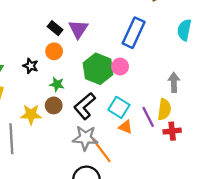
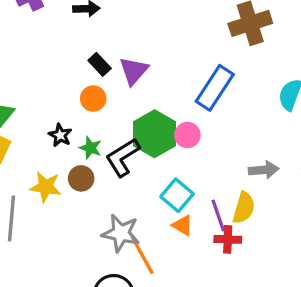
black star: (31, 66) -> (60, 135), moved
gray arrow: (174, 82) -> (264, 170), turned 78
black L-shape: (85, 106) -> (123, 157), moved
red cross: (172, 131) -> (228, 239), moved

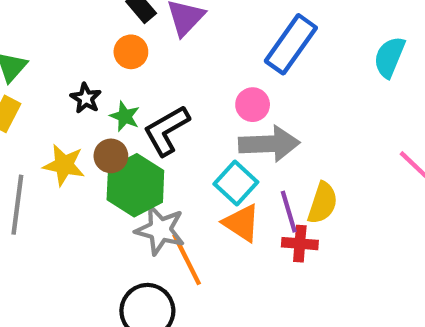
green hexagon: (154, 134) -> (135, 185), moved
gray arrow: (264, 170) -> (269, 144), moved, size x1.5
orange triangle: (183, 225) -> (242, 223), size x1.4

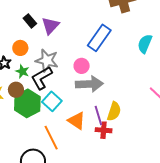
orange circle: (131, 52) -> (20, 48), moved
cyan square: (236, 183) -> (52, 101), moved
gray star: (160, 230) -> (47, 60), moved

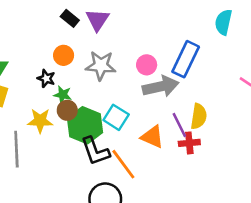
blue rectangle: (99, 38) -> (186, 59), moved
green star: (22, 71) -> (63, 95), moved
black L-shape: (42, 78) -> (95, 151), moved, turned -70

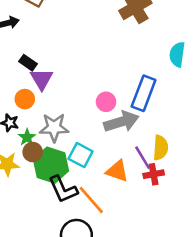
purple triangle: (97, 20) -> (42, 79), moved
gray star: (101, 66) -> (54, 128), moved
green star: (63, 95) -> (27, 137), turned 30

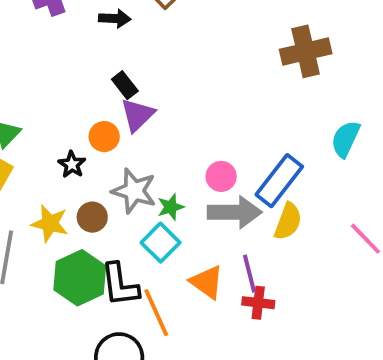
green star: (27, 137) -> (171, 207), moved
yellow semicircle: (161, 148) -> (288, 221), moved
green hexagon: (51, 165) -> (80, 278), moved

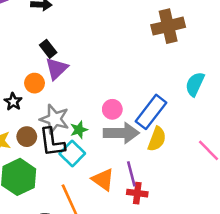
black L-shape: (120, 285) -> (52, 142), moved

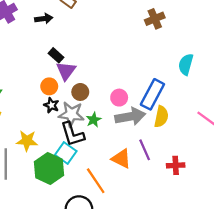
brown cross: (168, 26) -> (155, 19), size x0.7
black star: (13, 102) -> (51, 105), moved
brown circle: (27, 137) -> (80, 92), moved
cyan square: (72, 153) -> (66, 153), moved
red cross: (137, 193) -> (176, 165), moved

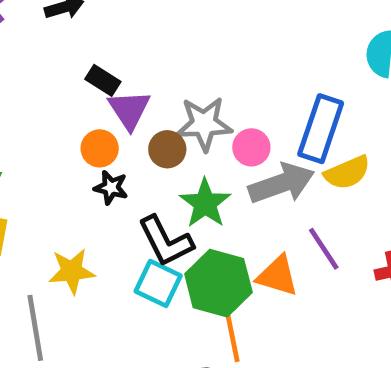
gray star: (71, 114) -> (204, 124), moved
yellow semicircle: (161, 117) -> (347, 173), turned 65
green star: (94, 120) -> (205, 203), size x1.5
green hexagon: (49, 169) -> (218, 283), moved
orange line: (96, 181) -> (231, 332), turned 32

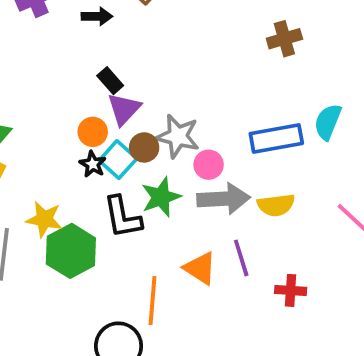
blue rectangle: (321, 129) -> (276, 139), moved, turned 45
cyan square: (158, 283) -> (118, 160), moved
green hexagon: (218, 283) -> (71, 251), moved

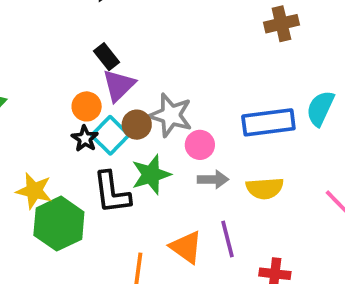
gray arrow: (224, 199) -> (213, 179), size x0.6

